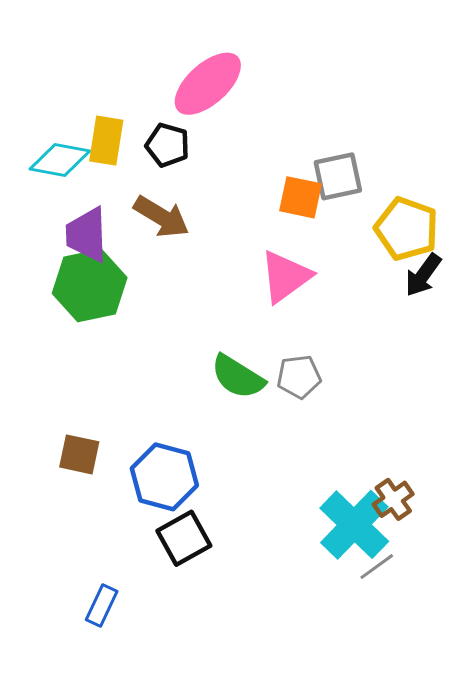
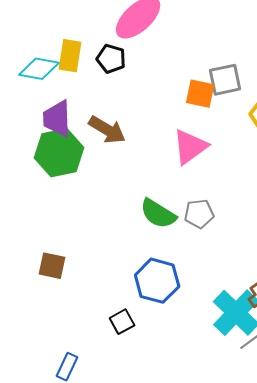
brown arrow: (161, 217) -> (107, 130), moved
blue hexagon: (164, 477) -> (157, 281), moved
black square: (184, 538) -> (122, 322), size x0.7

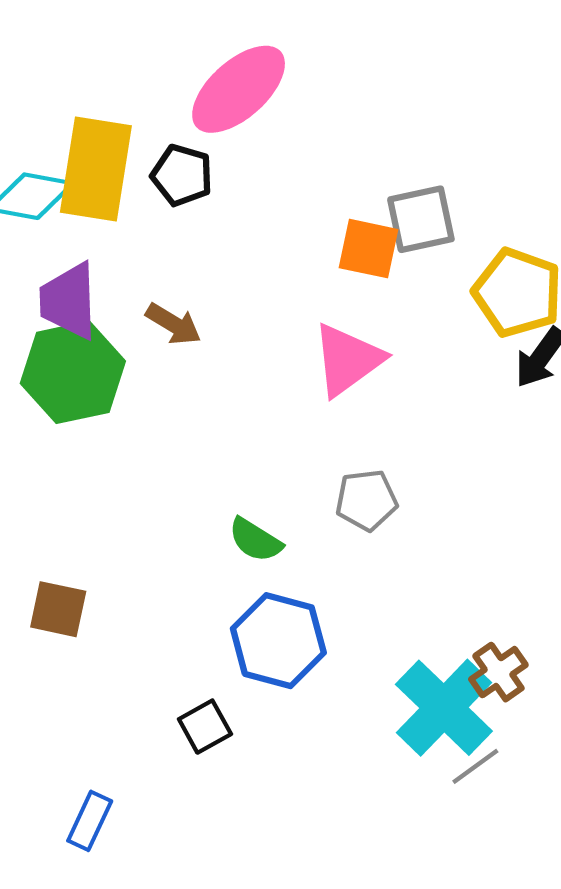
yellow rectangle: (70, 56) -> (96, 169), size x1.5
brown arrow: (107, 130) -> (174, 324), size x0.7
green semicircle: (158, 214) -> (255, 540), moved, size x0.7

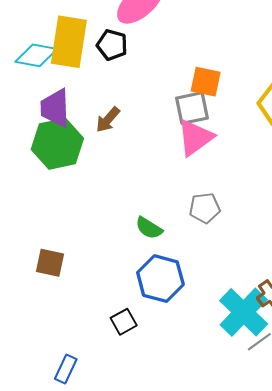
gray square: (421, 219) -> (192, 108), moved
brown arrow: (174, 324) -> (108, 120), turned 100

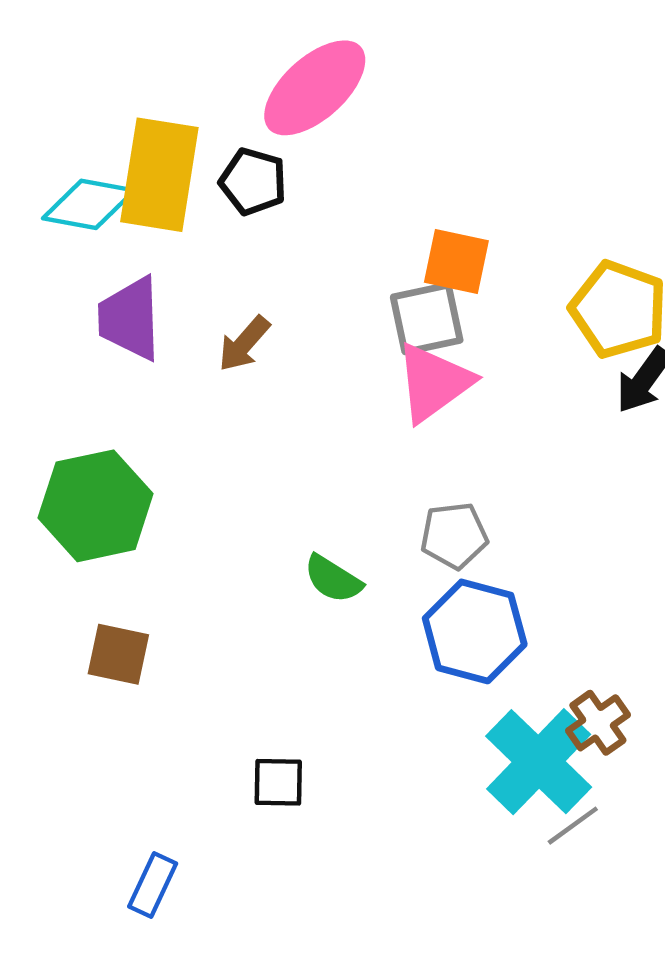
green hexagon: (57, 144) -> (96, 506), moved
blue hexagon: (160, 279) -> (475, 631), moved
black square: (124, 322) -> (278, 782), turned 30

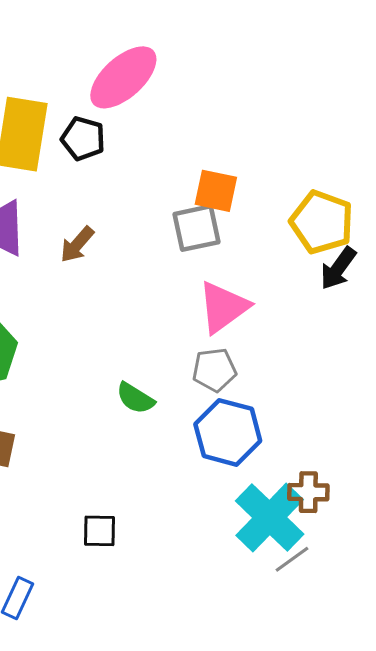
pink triangle: (434, 382) -> (223, 307), moved
brown cross: (598, 723) -> (308, 492), turned 36

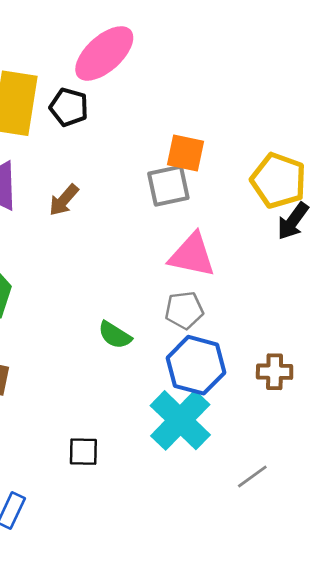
pink triangle: (223, 307) -> (192, 255), turned 48
brown cross: (308, 492) -> (275, 372), moved
cyan cross: (270, 518) -> (180, 420), moved

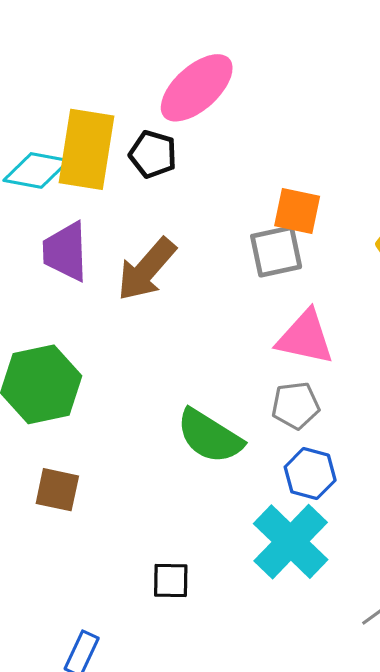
brown arrow: (64, 200) -> (146, 269), size x1.6
green semicircle: (115, 335) -> (210, 436), size x1.6
blue hexagon: (196, 365) -> (310, 474), size x0.7

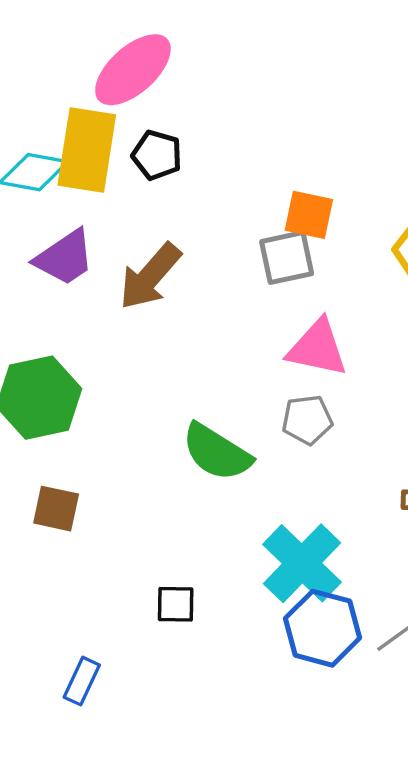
pink ellipse: (197, 88) -> (133, 70), moved
purple trapezoid: (65, 252) -> (65, 258), turned -122
blue hexagon: (310, 474) -> (323, 628), moved, size x1.4

